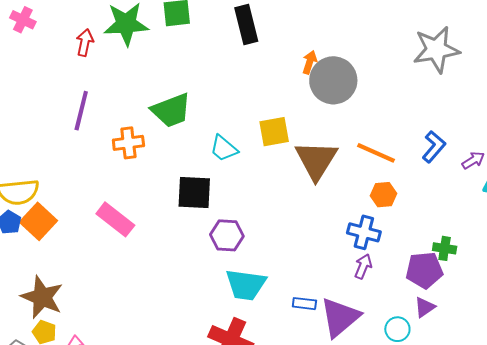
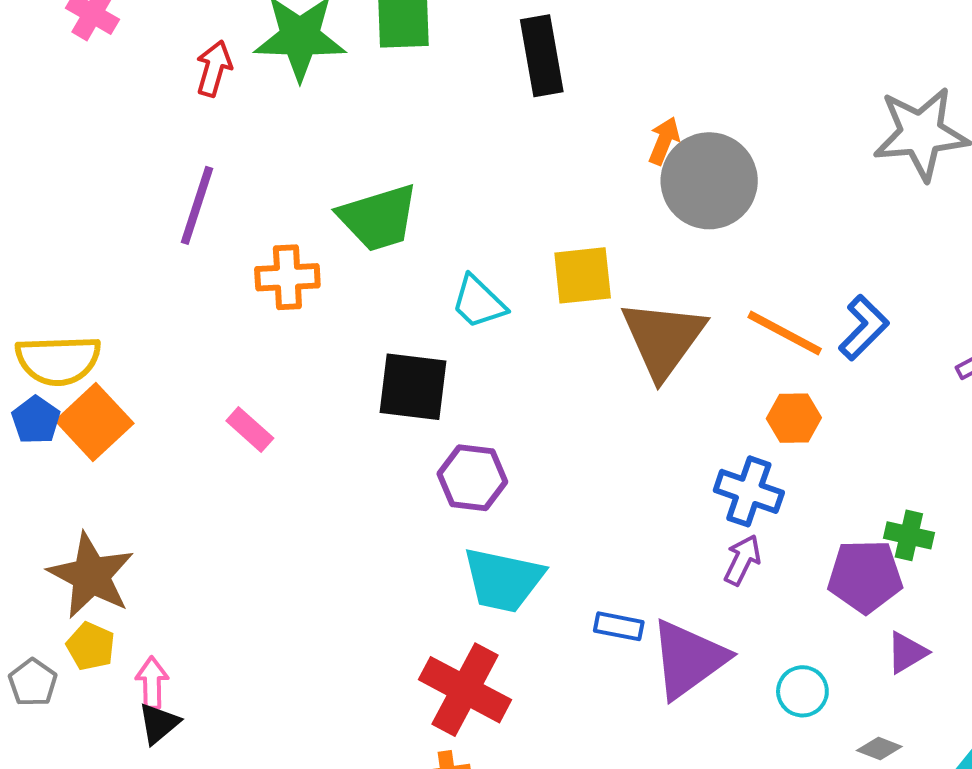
blue L-shape: (434, 147) -> (864, 328), moved
pink rectangle: (115, 219) -> (250, 430), size x0.6
purple triangle: (425, 307) -> (907, 653), moved

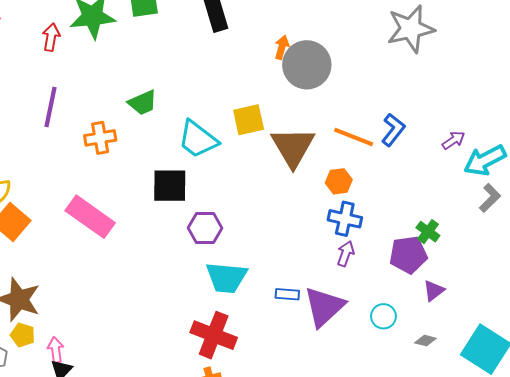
green trapezoid: (378, 218) -> (143, 103), size x0.7
cyan trapezoid: (479, 302) -> (198, 139), size x1.4
orange hexagon: (794, 418) -> (339, 181), moved
pink rectangle: (250, 430) -> (90, 217), size x2.0
green cross: (909, 535) -> (428, 232), turned 30

